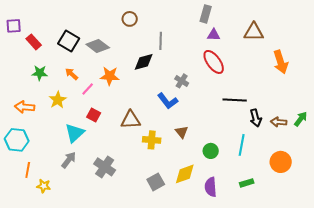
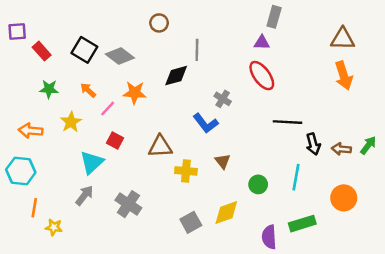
gray rectangle: (206, 14) -> (274, 17), moved
brown triangle: (254, 32) -> (343, 39), moved
green rectangle: (247, 183) -> (302, 224), size x1.5
purple semicircle: (211, 187) -> (269, 237), moved

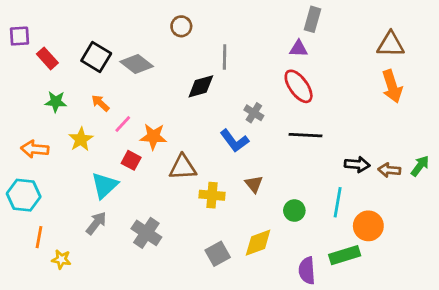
orange star: (135, 93) -> (153, 137), moved
black line: (287, 122) -> (306, 135), moved
black arrow: (313, 144) -> (357, 164), turned -70
orange circle: (344, 198) -> (368, 226), moved

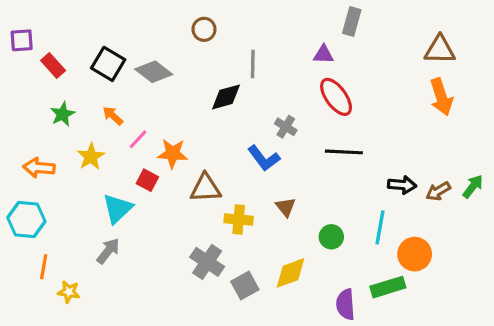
purple triangle: (299, 49) -> (323, 54), moved
green star: (56, 102) -> (63, 114), turned -30
brown arrow: (389, 170) -> (438, 191), turned -35
gray cross: (146, 233) -> (207, 262), moved

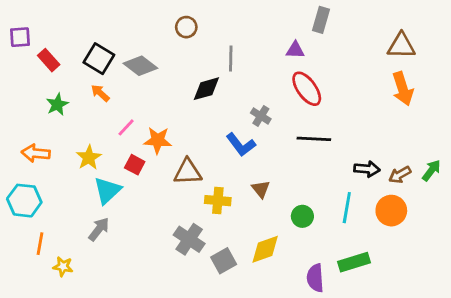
orange arrow: (113, 116) -> (100, 93), moved
yellow star: (91, 157) -> (89, 158), moved
orange circle: (415, 254) -> (391, 211), moved

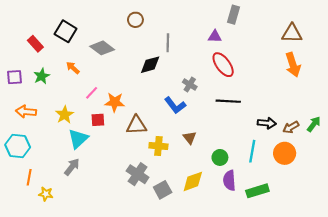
purple square: (20, 37) -> (15, 77), moved
black square: (99, 59) -> (66, 31), moved
red square: (135, 165) -> (98, 120), turned -32
purple semicircle: (315, 278) -> (229, 180), moved

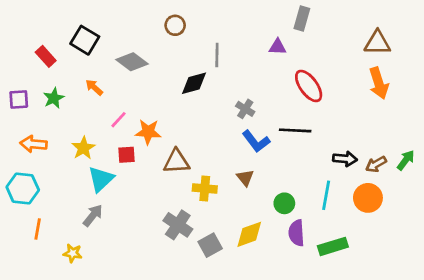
red ellipse: (223, 65) -> (309, 86), moved
blue L-shape: (175, 105) -> (256, 141), moved
yellow star: (46, 194) -> (73, 253), moved

